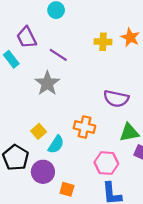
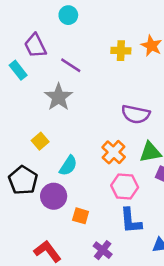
orange cross: (84, 127) -> (114, 152), moved, turned 30
yellow square: (39, 131) -> (40, 141), moved

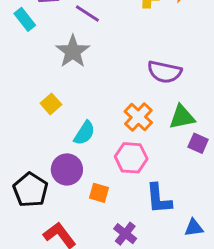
black pentagon: (23, 180) -> (30, 190), moved
pink hexagon: (125, 186) -> (131, 158), moved

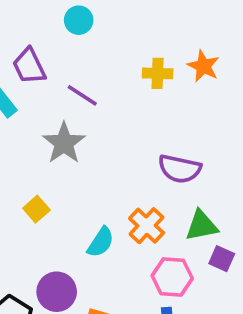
cyan semicircle: (84, 133) -> (101, 242), moved
pink hexagon: (131, 158) -> (172, 277), moved

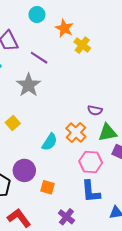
orange star: (203, 66) -> (64, 28), moved
yellow cross: (158, 73) -> (82, 45), turned 35
purple semicircle: (180, 169) -> (95, 110), moved, size x0.6

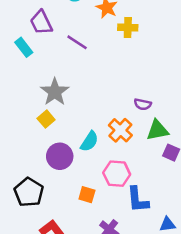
yellow cross: (82, 45) -> (128, 27), turned -35
gray star: (29, 85) -> (55, 92), moved
pink hexagon: (91, 162) -> (117, 174), moved
purple circle: (24, 170) -> (60, 156), moved

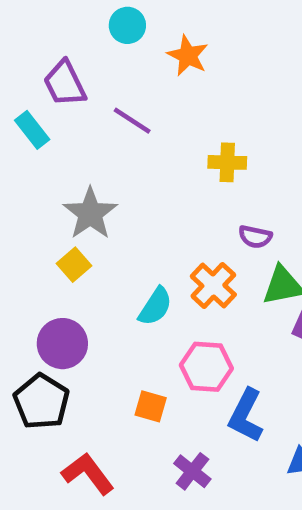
yellow cross: (128, 27) -> (227, 162), moved
purple circle: (60, 156) -> (62, 344), moved
blue L-shape: (138, 200) -> (246, 416), turned 32

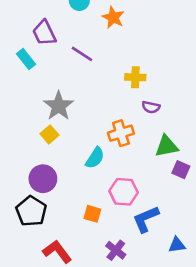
purple semicircle: (255, 237) -> (151, 107), moved
orange cross: (213, 285) -> (121, 133), moved, turned 30
blue L-shape: (246, 416) -> (146, 219), turned 40

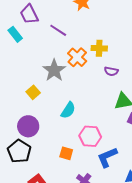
gray star: (59, 106) -> (54, 70), moved
orange cross: (121, 133) -> (77, 57), moved, turned -30

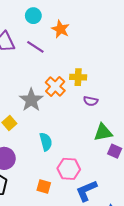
purple line: (58, 30) -> (35, 47), moved
cyan semicircle: (68, 110) -> (46, 142), turned -48

